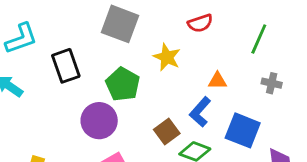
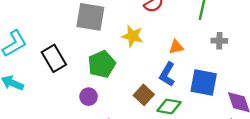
green pentagon: (123, 84) -> (102, 64), turned 30
purple circle: (99, 121) -> (89, 97), size x0.6

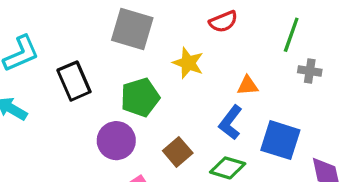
gray cross: (219, 41) -> (310, 71), moved
brown square: (144, 95) -> (178, 152), moved
purple circle: (89, 97) -> (116, 141), size x1.5

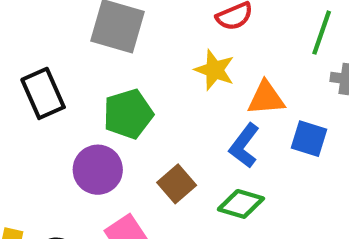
yellow star: (188, 63) -> (215, 70), moved
orange triangle: (248, 86) -> (266, 98), size x1.4
blue square: (280, 140) -> (309, 139), moved, size x0.7

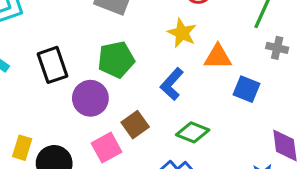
black rectangle: (43, 93) -> (53, 65), moved
blue L-shape: (244, 146) -> (172, 84), moved
brown square: (177, 184) -> (135, 125), moved

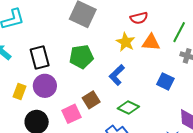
orange triangle: (218, 57) -> (151, 42), moved
purple circle: (90, 98) -> (45, 86), moved
yellow rectangle: (22, 148) -> (19, 92), moved

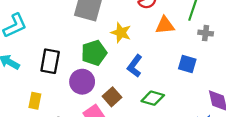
yellow star: (126, 42) -> (121, 33), moved
black rectangle: (40, 57) -> (50, 61), turned 35
purple circle: (45, 86) -> (82, 82), moved

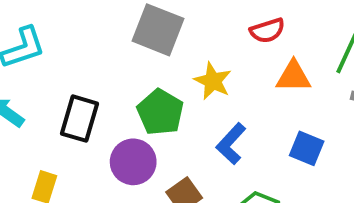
green pentagon: (94, 53) -> (160, 112), turned -30
blue square: (187, 64) -> (307, 148), moved

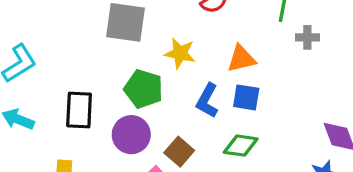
orange triangle: (293, 77) -> (241, 59), moved
blue square: (307, 148) -> (246, 97), moved

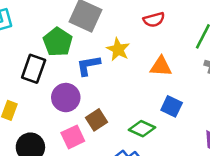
green pentagon: (144, 89) -> (58, 42), moved
blue square: (246, 97) -> (172, 106), moved
blue L-shape: (207, 101) -> (88, 65), moved, turned 35

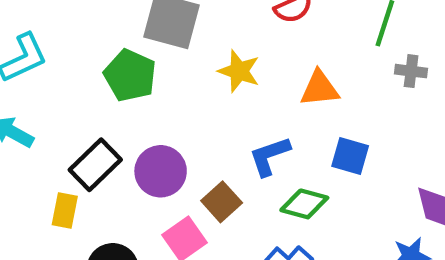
blue L-shape: (88, 65) -> (269, 156), moved
black rectangle: (34, 69) -> (95, 165), moved, turned 36

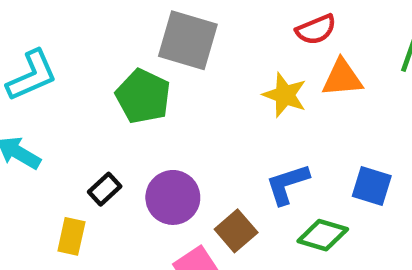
yellow star: (239, 71) -> (285, 95), moved
orange triangle: (320, 89) -> (342, 78), moved
black rectangle: (95, 165) -> (105, 189), size x0.6

